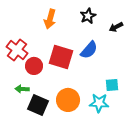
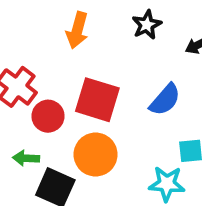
blue semicircle: (89, 50) -> (165, 100), moved
orange circle: (68, 100) -> (96, 155), moved

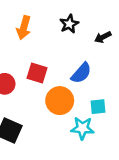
red square: (97, 100) -> (37, 73), size x0.7
orange circle: (96, 155) -> (60, 101), moved

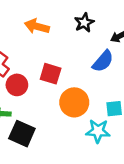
orange arrow: (24, 28) -> (37, 26), turned 90
blue semicircle: (81, 73) -> (103, 61), moved

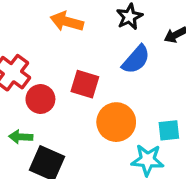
blue semicircle: (103, 61) -> (136, 59), moved

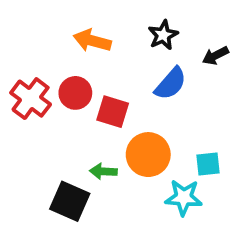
red circle: (40, 99) -> (75, 93), moved
green arrow: (21, 137) -> (103, 171), moved

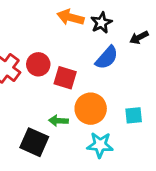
orange arrow: (92, 41) -> (70, 17), moved
cyan star: (184, 198) -> (100, 145), moved

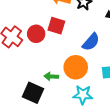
blue semicircle: (107, 58) -> (91, 42), moved
red square: (65, 78) -> (56, 26), moved

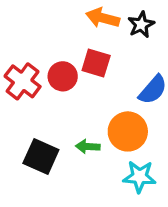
black square: (33, 93) -> (41, 157), moved

